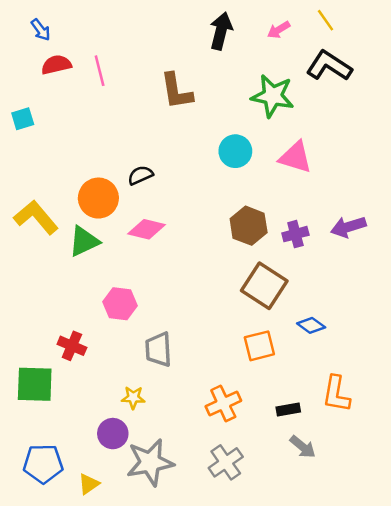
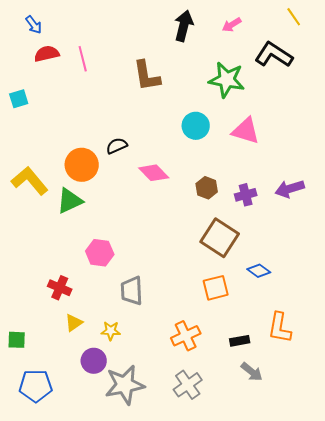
yellow line: (325, 20) -> (294, 17), moved
brown hexagon: (249, 226) -> (207, 188), size x0.7
pink diamond: (146, 229) -> (154, 173), moved, turned 32
green square: (35, 384) -> (17, 340), moved, size x0.6
yellow triangle: (89, 484) -> (74, 323), moved

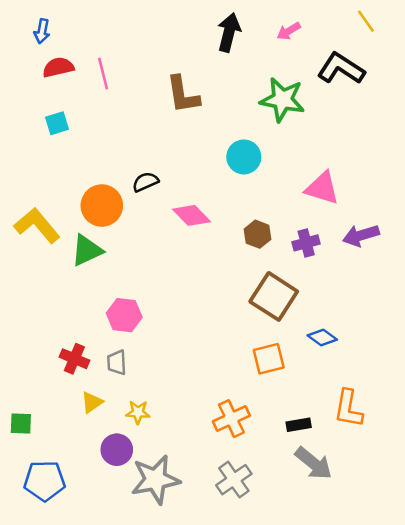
blue arrow: (34, 25) -> (42, 31), turned 48
cyan square: (19, 99) -> (57, 123), moved
pink triangle: (246, 131) -> (322, 188), moved
gray trapezoid: (132, 291) -> (117, 362), moved, size x0.7
gray arrow: (252, 372) -> (314, 463), size x1.4

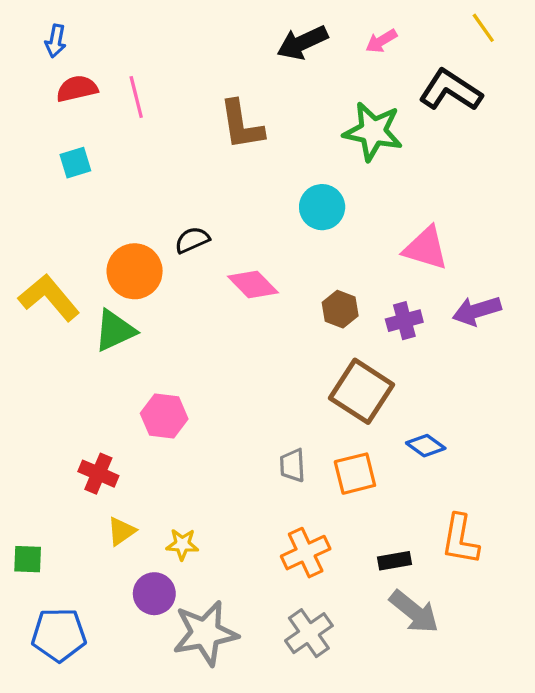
black arrow: (229, 32) -> (302, 43), turned -129
gray trapezoid: (117, 362) -> (292, 465), moved

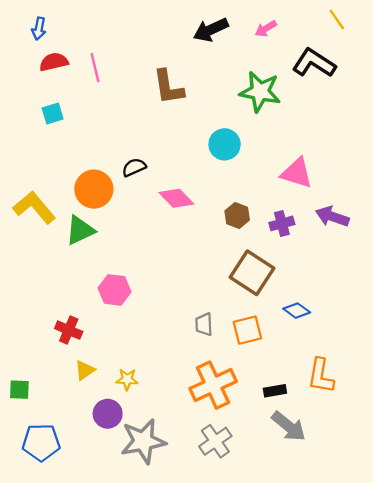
purple arrow: (477, 311) -> (332, 217), turned 36
orange cross: (306, 553) -> (213, 385), size x1.4

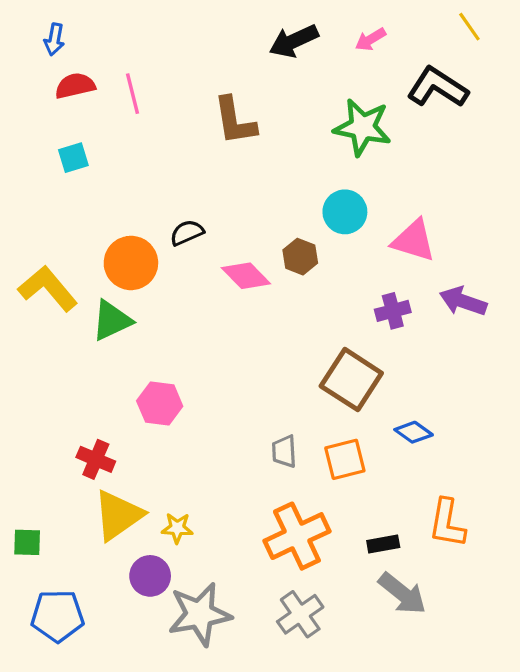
cyan circle: (225, 144) -> (345, 212), moved
brown hexagon: (237, 215) -> (300, 257), moved
yellow triangle: (85, 370) -> (118, 515), size x1.8

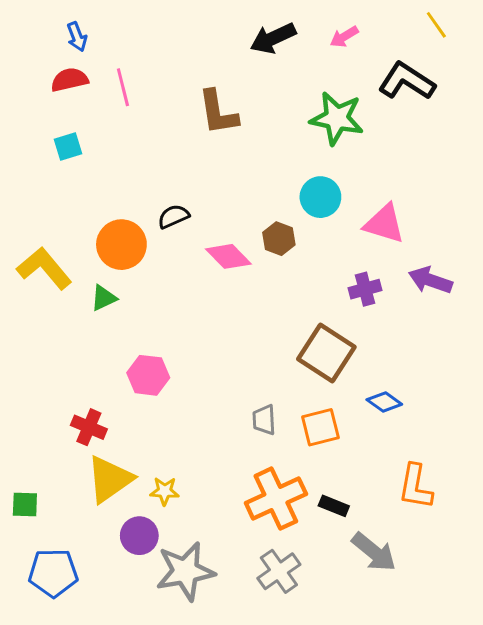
blue arrow: (54, 39) -> (77, 37), moved, turned -32
green triangle: (112, 320) -> (104, 298), size x0.7
black rectangle: (383, 544) -> (334, 506), moved, turned 32

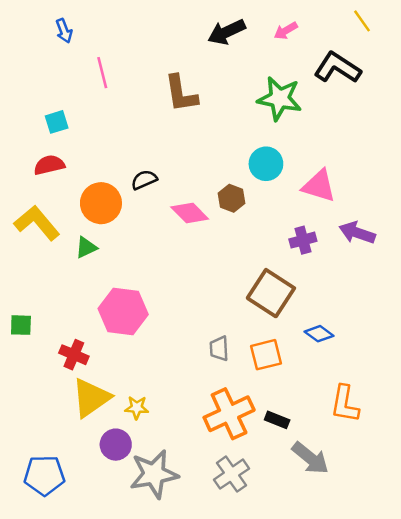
red semicircle: (69, 80) -> (49, 165), moved
pink hexagon: (148, 375) -> (123, 312), size x1.4
green square: (25, 504) -> (21, 325), moved

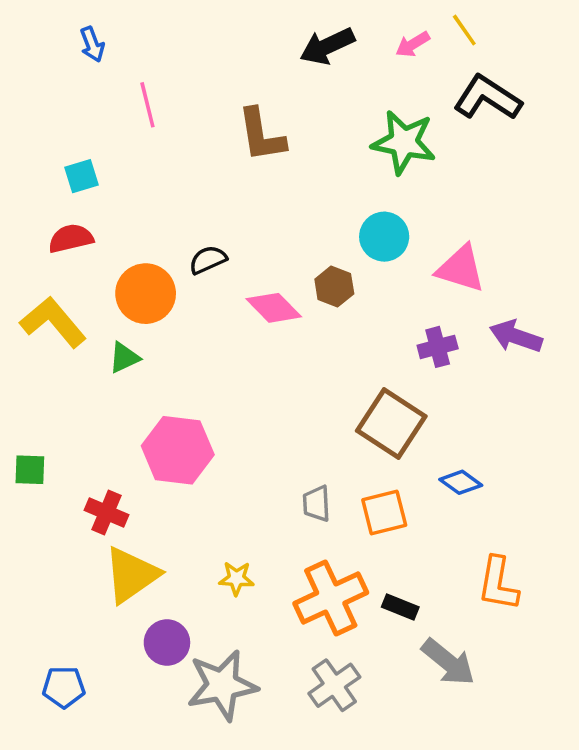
yellow line: (362, 21) -> (464, 30), moved
yellow star: (137, 408) -> (236, 578), moved
blue pentagon: (44, 475) -> (64, 687), size x0.7

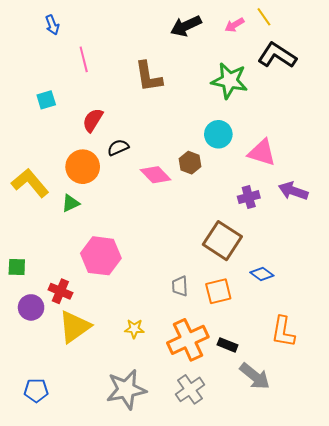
red semicircle: (71, 238) -> (93, 120), moved, turned -45
purple circle: (167, 643) -> (31, 307), moved

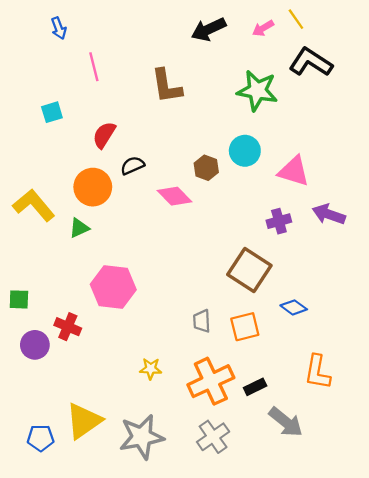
brown hexagon: (190, 163) -> (206, 168), moved
yellow triangle: (75, 327) -> (84, 421), moved
black rectangle: (227, 345) -> (255, 387), turned -48

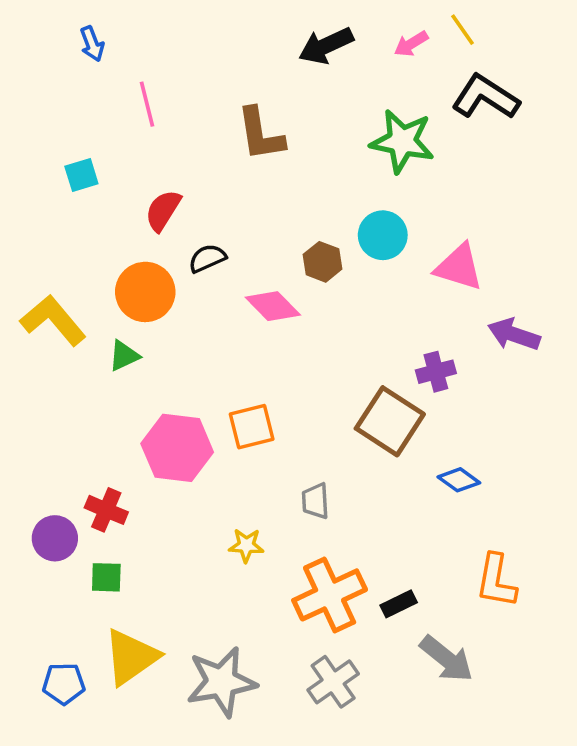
purple cross: (279, 221) -> (436, 372), moved
green square: (19, 299) -> (106, 577), moved
orange square: (245, 327) -> (252, 427), moved
yellow star: (151, 369) -> (246, 545), moved

